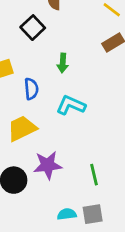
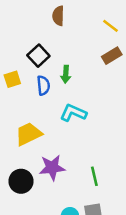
black square: (33, 28) -> (38, 56), moved
blue semicircle: (31, 89) -> (43, 85), moved

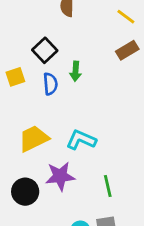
cyan L-shape: (73, 113) -> (81, 140), moved

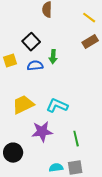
blue semicircle: (50, 84) -> (35, 66), turned -91
black circle: (25, 192) -> (13, 153), moved

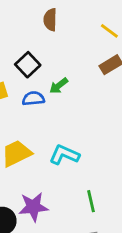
green arrow: (53, 57) -> (59, 86), turned 48
purple star: (42, 132) -> (33, 207), moved

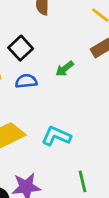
green arrow: (59, 86) -> (65, 69), moved

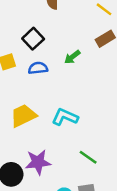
green line: (82, 181) -> (88, 157), turned -42

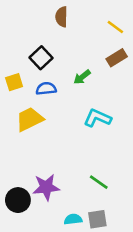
yellow trapezoid: (23, 116) -> (29, 119), moved
cyan L-shape: (65, 117) -> (97, 118), moved

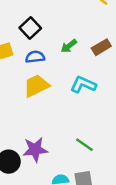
brown rectangle: (117, 58) -> (101, 47), moved
yellow trapezoid: (29, 119) -> (36, 86), moved

